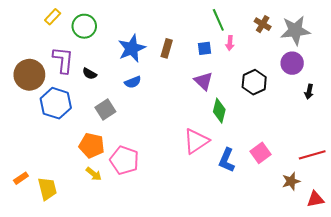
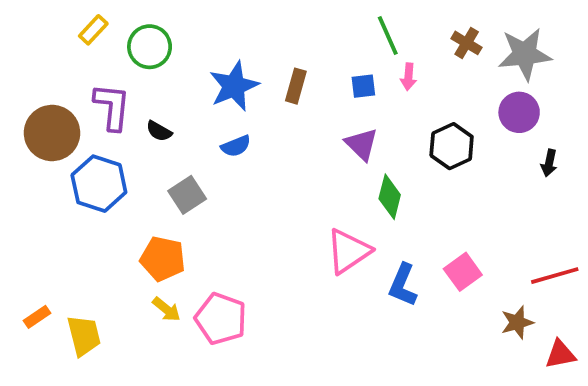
pink pentagon: (124, 160) -> (221, 319), moved

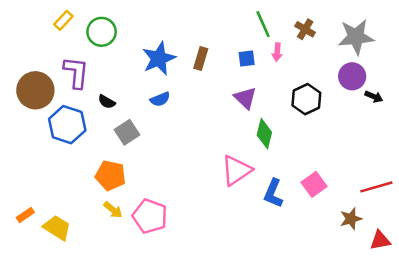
brown cross: (467, 43) -> (305, 29), moved
black semicircle: (159, 131) -> (107, 102), moved
black arrow: (549, 163) -> (374, 97), moved, turned -78
yellow trapezoid: (84, 336) -> (57, 228), turned -44

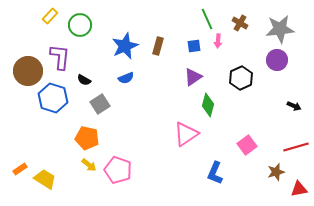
black arrow: (374, 97) -> (294, 106), moved
purple triangle: (245, 98) -> (193, 77), turned 42
blue L-shape: (273, 193) -> (215, 173), moved

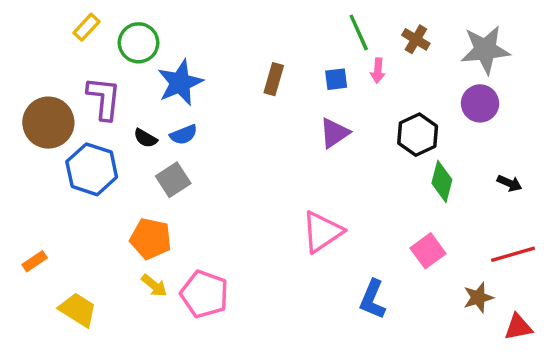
blue star: (125, 46) -> (180, 83), moved
blue semicircle: (126, 78) -> (184, 135), moved
green diamond: (208, 105) -> (442, 181), moved
orange rectangle: (20, 169) -> (35, 261), moved

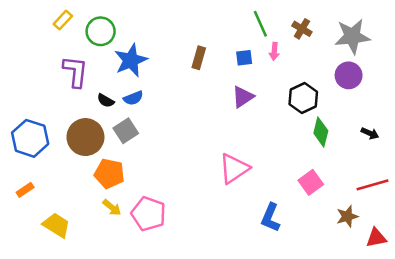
brown circle: (48, 123) -> (85, 137), moved
blue hexagon: (92, 169) -> (30, 138), moved

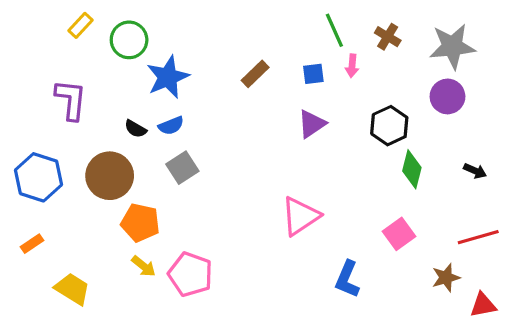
brown rectangle: (199, 58) -> (255, 74), turned 30
purple L-shape: (75, 72) -> (71, 100), moved
gray square: (126, 131) -> (182, 168), moved

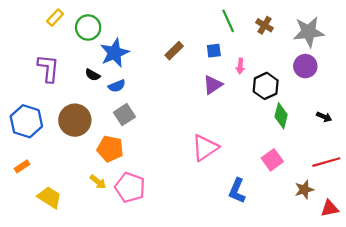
pink arrow: (352, 66) -> (240, 66), moved
black semicircle: (135, 129) -> (92, 75), moved
orange pentagon: (140, 223) -> (110, 149), moved

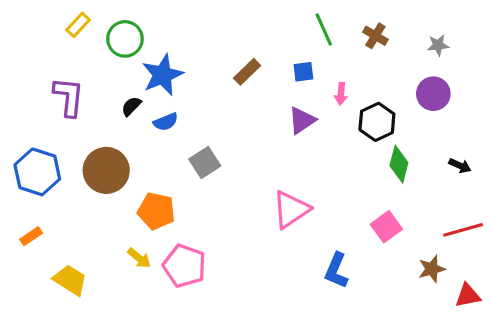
gray star: (309, 32) -> (438, 45), size x0.5
black semicircle: (92, 75) -> (131, 106), turned 104
gray square: (124, 115) -> (205, 163), moved

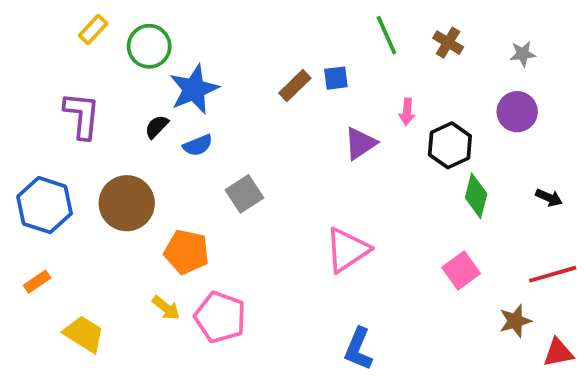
blue square: (303, 72) -> (336, 78), moved
blue L-shape: (336, 271) -> (358, 349), moved

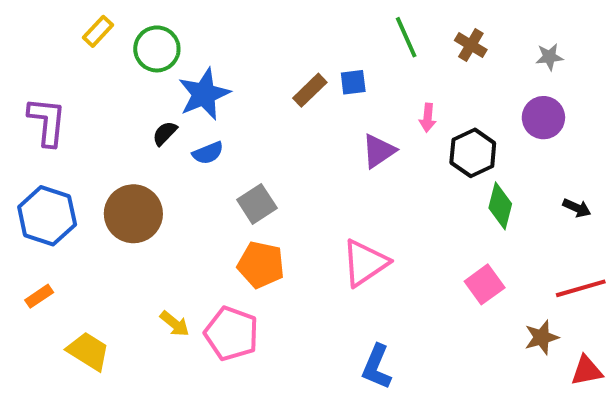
purple L-shape: (82, 115) -> (47, 122), moved
orange pentagon: (187, 252) -> (261, 265), moved

